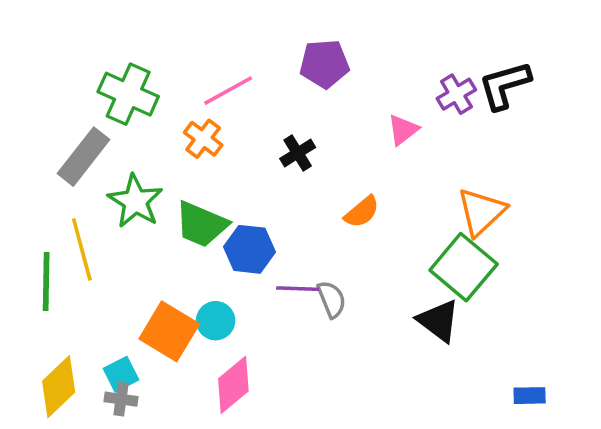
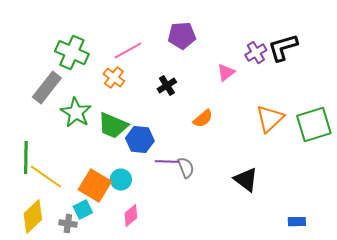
yellow line: (82, 249) -> (46, 177), moved, turned -40
green square: (464, 267) -> (314, 125), moved, turned 33
cyan square: (121, 374) -> (83, 210), moved
pink diamond: (233, 385) -> (131, 216), size x0.7

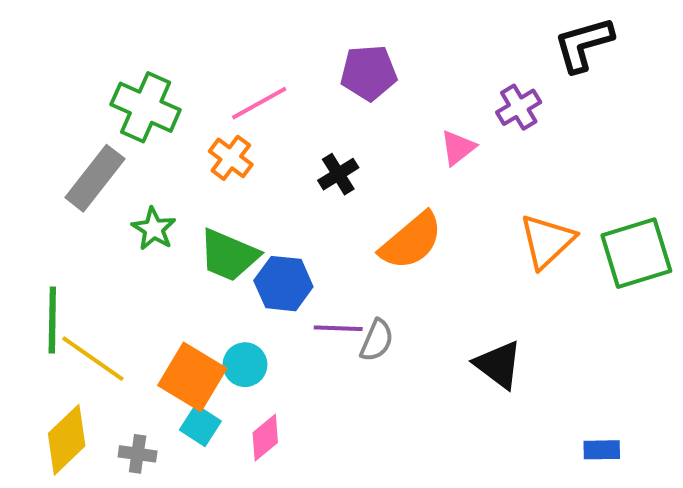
black L-shape: (283, 48) -> (584, 44), moved
green star: (76, 113) -> (154, 229), size x0.7
orange semicircle: (203, 119) -> (411, 241), size x1.6
gray semicircle: (186, 168) -> (377, 340), turned 45
cyan square: (83, 210) -> (200, 426), moved, turned -30

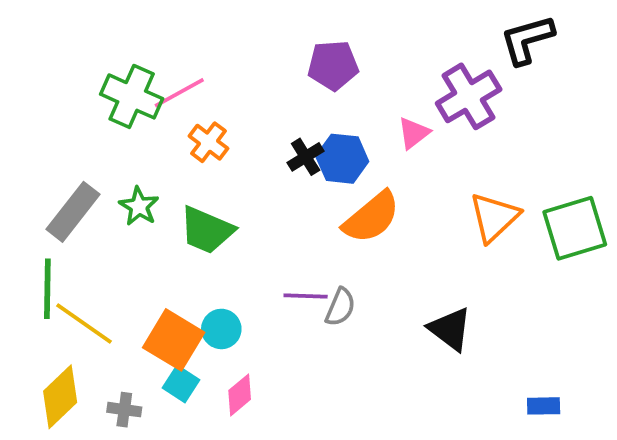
pink line: (259, 103) -> (179, 93), moved
purple cross: (519, 107) -> (469, 96), size x1.6
gray rectangle: (95, 178) -> (73, 212), moved
blue hexagon: (283, 284) -> (342, 159), moved

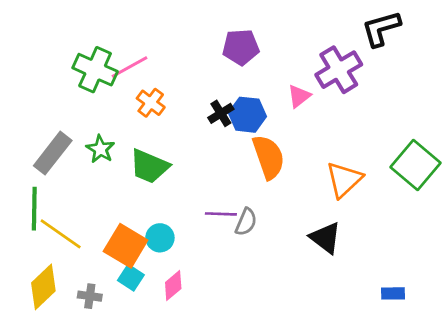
orange semicircle: (371, 217) -> (269, 157), turned -69
orange triangle: (494, 217) -> (344, 180), moved
green square: (575, 228) -> (416, 165), turned -33

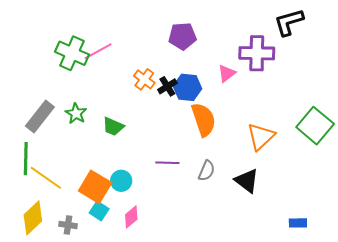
purple cross: (339, 70) -> (257, 53), turned 32
orange cross: (151, 103) -> (144, 79), moved
green trapezoid: (149, 166) -> (113, 127), size x0.7
gray semicircle: (246, 222) -> (207, 171), moved

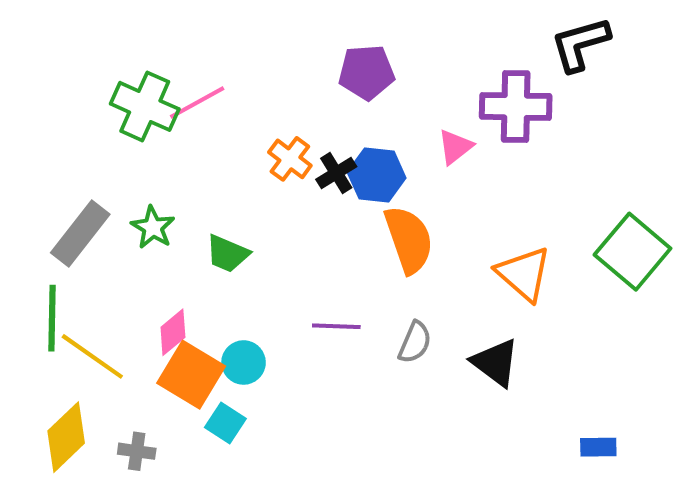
orange triangle: (261, 137) -> (524, 274), turned -36
cyan square: (99, 211) -> (225, 423), moved
pink diamond: (131, 217) -> (173, 332), moved

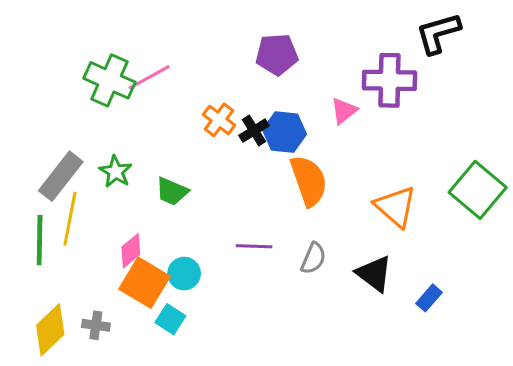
yellow line: (92, 356) -> (70, 219), moved, turned 66
blue rectangle: (598, 447) -> (429, 298), moved, turned -48
gray cross: (137, 451) -> (96, 325), moved

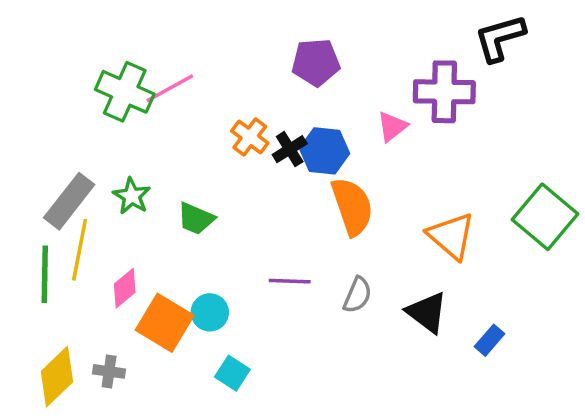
pink diamond: (131, 251) -> (125, 288), moved
cyan square: (170, 319) -> (232, 373), moved

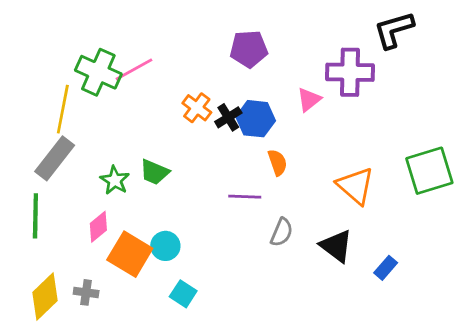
green star: (132, 196) -> (115, 180), moved
orange semicircle: (352, 206) -> (278, 162), size x0.6
green square: (545, 217) -> (429, 171), turned 33
yellow line: (80, 250) -> (63, 109), moved
purple line: (290, 281) -> (245, 197), moved

